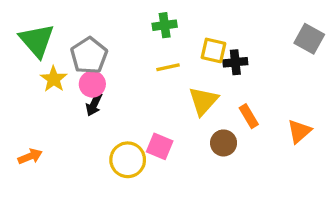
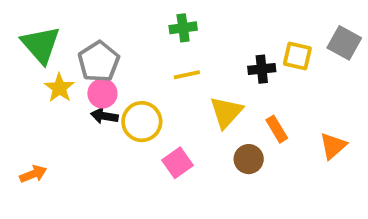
yellow square: (213, 50) -> (297, 56), moved
black arrow: (94, 104) -> (104, 116), turned 75
pink square: (160, 146) -> (177, 163), turned 32
yellow circle: (128, 160) -> (142, 122), moved

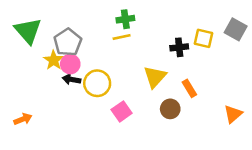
yellow line: (187, 75) -> (122, 37), moved
yellow star: (59, 88) -> (54, 60), moved
orange triangle: (333, 146) -> (233, 114), moved

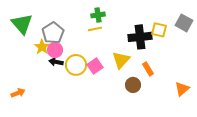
black cross: (179, 47) -> (140, 37), size x1.6
pink square: (122, 111) -> (95, 66), moved

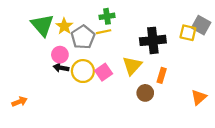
green triangle: (22, 24) -> (42, 25), moved
yellow square: (159, 30) -> (188, 33), moved
gray pentagon: (53, 33) -> (83, 37), moved
yellow star: (42, 47) -> (64, 26), moved
orange rectangle: (148, 69) -> (162, 75), turned 48

